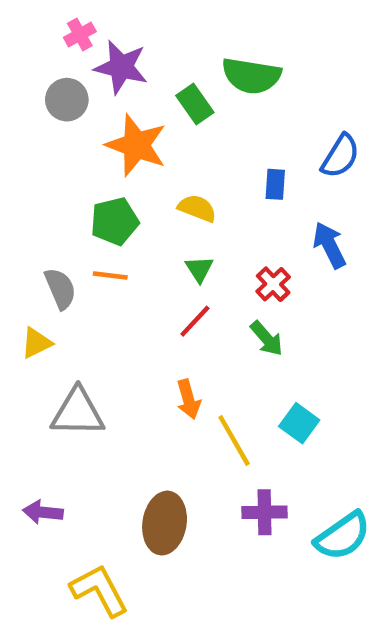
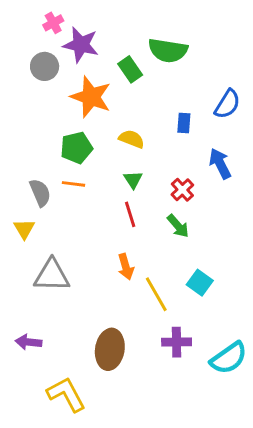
red line: (195, 321) -> (130, 214), turned -60
yellow triangle: (36, 343) -> (24, 229), turned -35

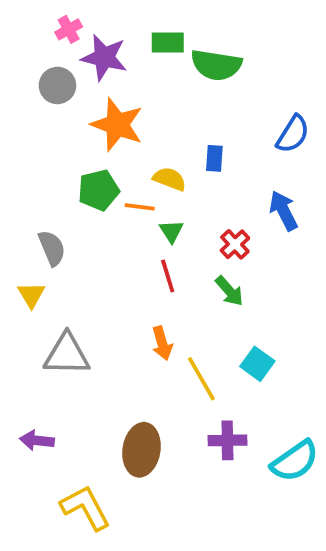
green rectangle: (130, 69) -> (168, 43), moved, turned -55
blue rectangle: (184, 123) -> (214, 158), moved
orange line: (74, 184) -> (140, 207), moved

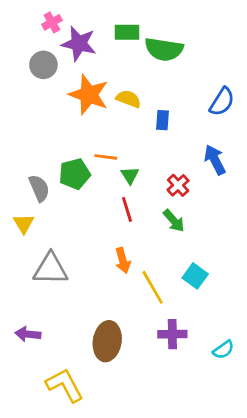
yellow semicircle: (170, 179) -> (128, 99), moved
green pentagon: (99, 190) -> (75, 174), moved
cyan semicircle: (295, 461) -> (223, 350), size x0.6

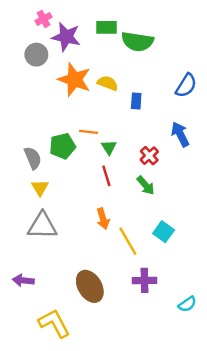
yellow triangle: (24, 224) -> (40, 188), moved
brown ellipse: (107, 341) -> (90, 286), turned -40
cyan semicircle: (223, 350) -> (187, 304), moved

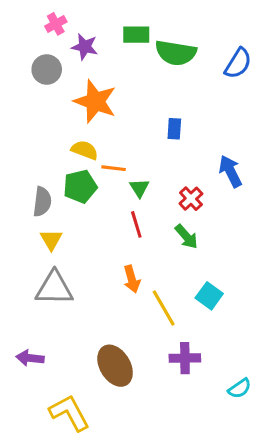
purple star: (66, 37) -> (85, 47), size x0.7
yellow semicircle: (108, 83) -> (85, 150), moved
blue semicircle: (186, 86) -> (238, 63), moved
gray semicircle: (33, 158) -> (42, 202), turned 30

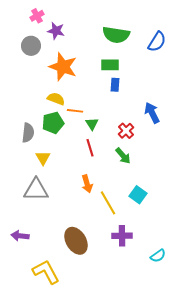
green rectangle: (136, 35) -> (110, 65), moved
yellow triangle: (51, 240) -> (43, 158), moved

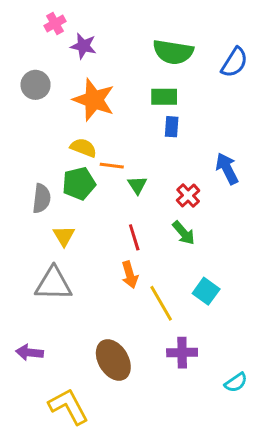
gray circle: (31, 46) -> (36, 85), moved
red line: (90, 148) -> (134, 237), moved

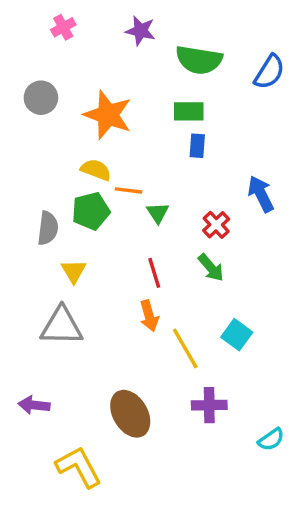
purple star: (83, 46) -> (141, 31), moved

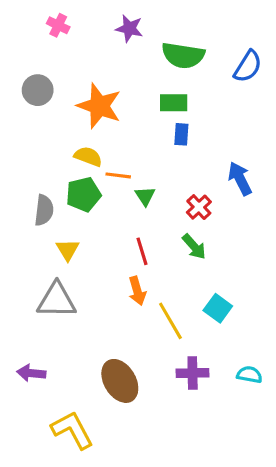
pink cross: (63, 27) -> (58, 25), turned -35
cyan semicircle: (271, 439) -> (249, 375), moved, turned -135

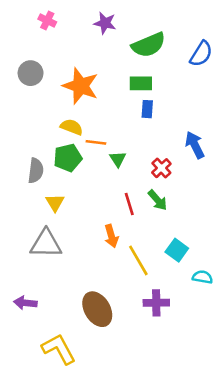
green semicircle: (183, 55) -> (149, 45), turned -32
red line: (142, 251) -> (129, 204), moved
cyan semicircle: (249, 375) -> (202, 277), moved

